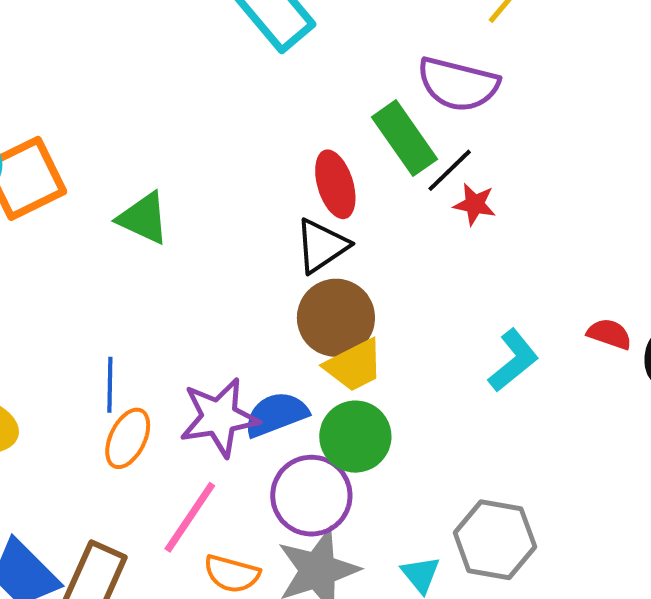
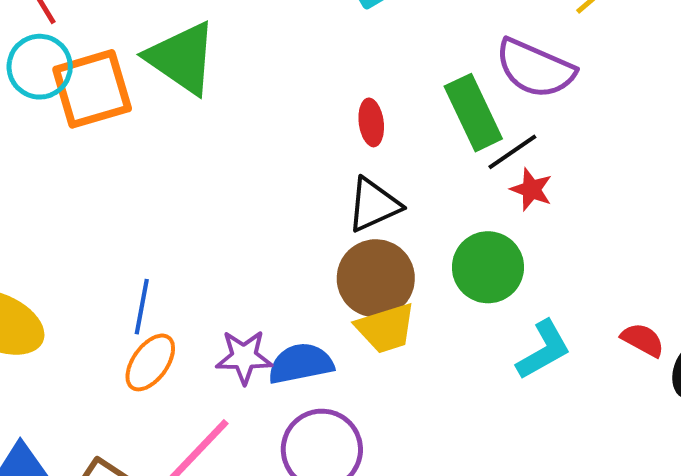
red ellipse: (335, 184) -> (371, 122), moved, size x0.7
green triangle: (144, 218) -> (182, 58), moved, size x1.4
purple star: (219, 417) -> (244, 357), size x0.7
green circle: (355, 437) -> (488, 267), moved

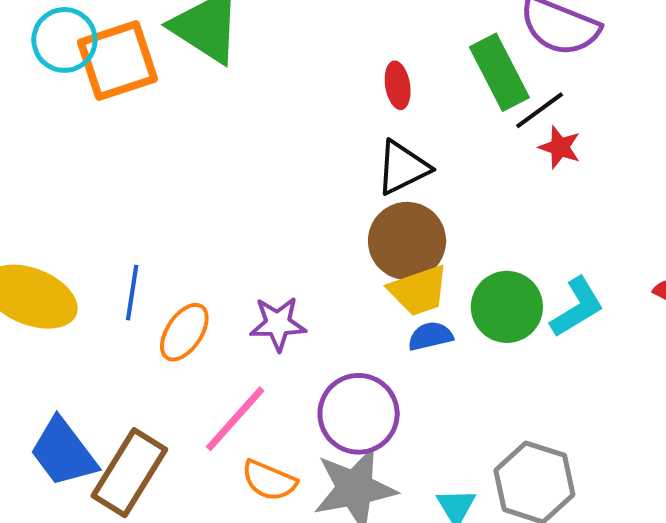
green circle: (488, 267) -> (507, 307), moved
blue line: (142, 307) -> (132, 293), moved
blue semicircle: (301, 364) -> (430, 336), moved, size x0.7

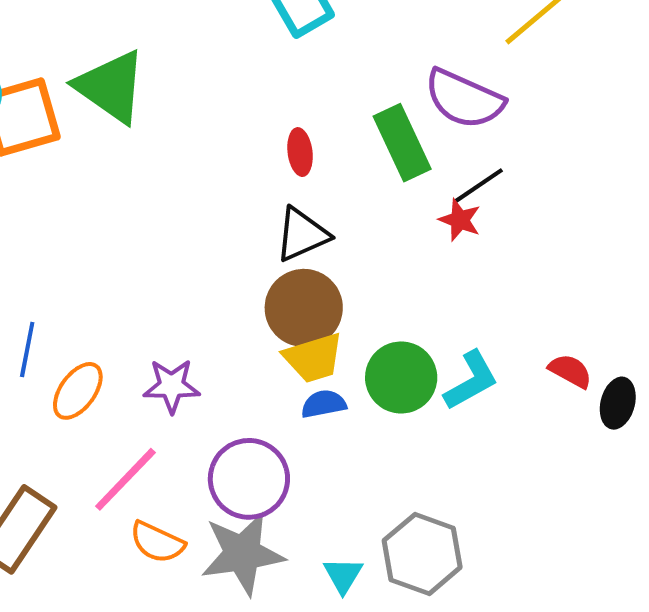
black line: (540, 110) -> (479, 185), moved

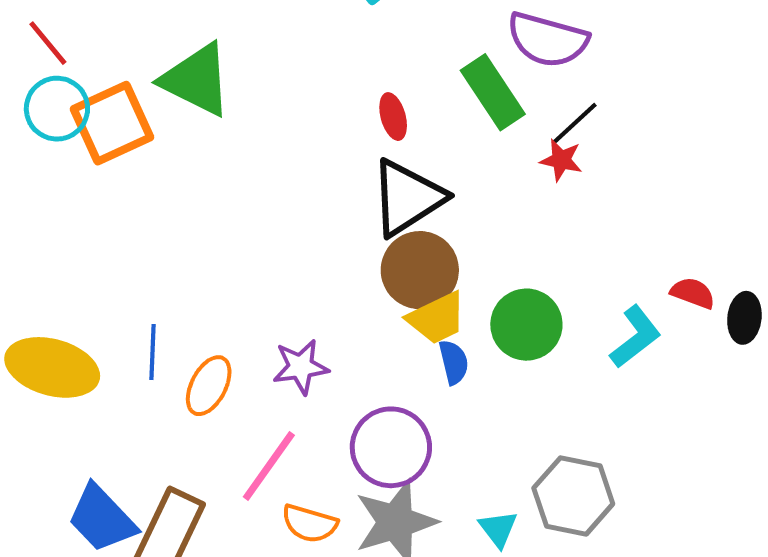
black triangle: (302, 234) -> (407, 198), size x1.4
cyan L-shape: (471, 380) -> (635, 337), moved
blue semicircle: (324, 404) -> (454, 362), turned 96

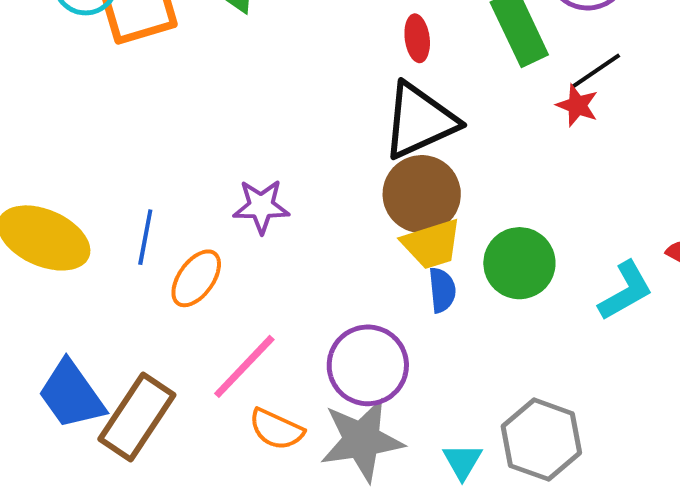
purple star: (301, 367) -> (261, 206), moved

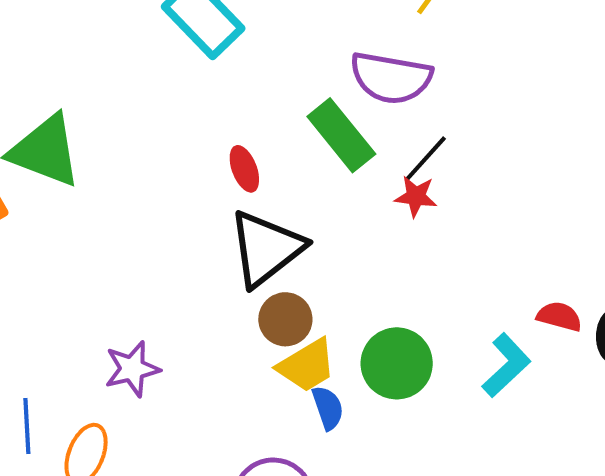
brown circle: (422, 194) -> (285, 319), size x0.7

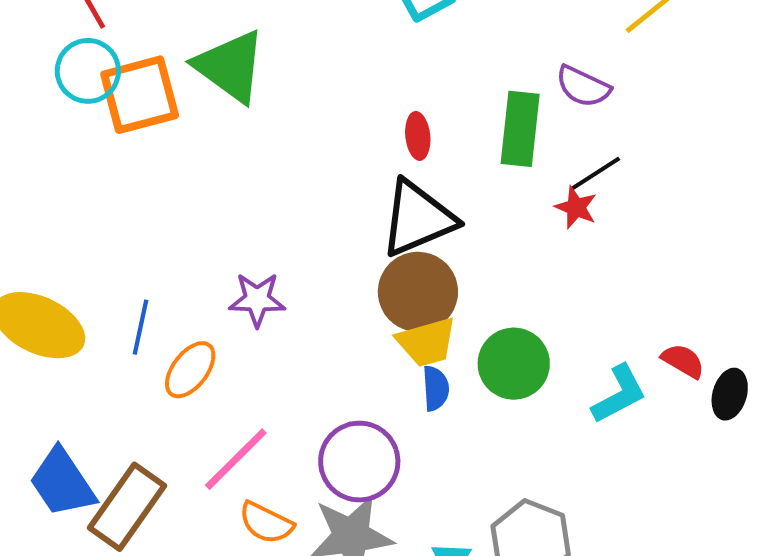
purple semicircle: (391, 78) -> (583, 86), size x0.7
green rectangle: (341, 135) -> (520, 129), turned 30
brown circle: (285, 319) -> (418, 292), size x1.5

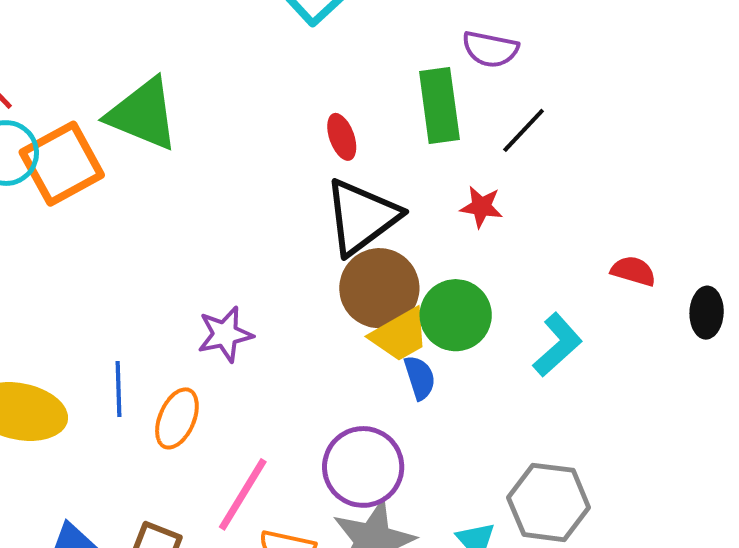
red star: (576, 207) -> (481, 207), moved
red semicircle: (683, 361) -> (633, 271), moved
green circle: (514, 364) -> (456, 315), moved
cyan L-shape: (619, 394) -> (558, 345), moved

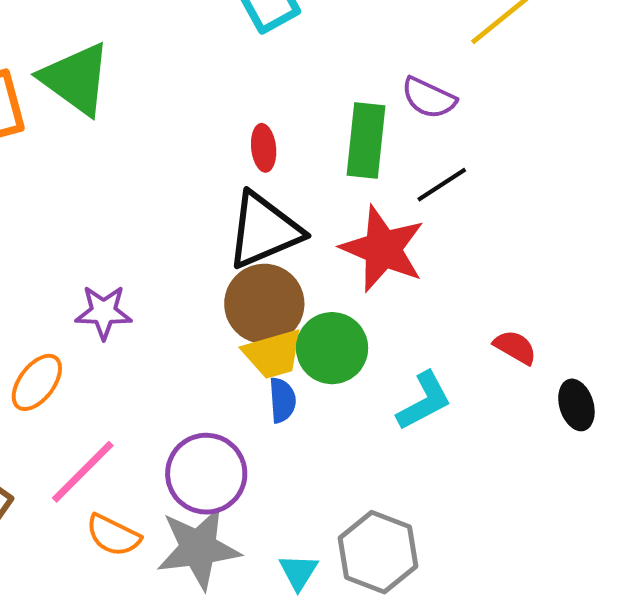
red star: (481, 207) -> (383, 249), size x2.0
black ellipse: (707, 313) -> (576, 405), turned -33

